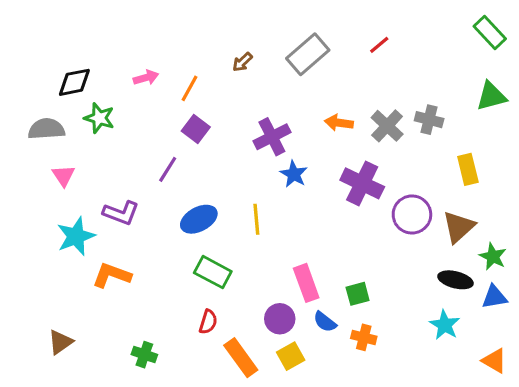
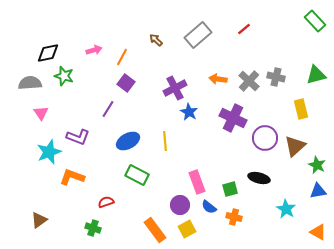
brown arrow: (242, 62) -> (156, 40), turned 88
green triangle: (491, 96) -> (316, 75), moved
black ellipse: (456, 280) -> (259, 178), moved
red semicircle: (208, 322) -> (106, 202), moved, turned -126

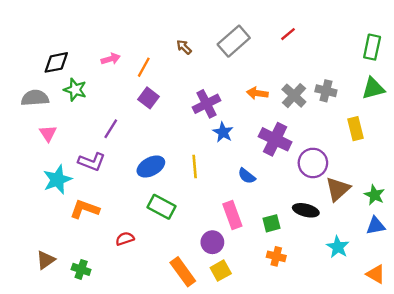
green rectangle: (315, 21) -> (372, 47), moved, turned 55
purple line: (108, 109) -> (111, 129), moved
brown triangle: (295, 146) -> (338, 189), moved
blue semicircle: (209, 207) -> (247, 176), moved
green cross: (93, 228) -> (81, 269), moved

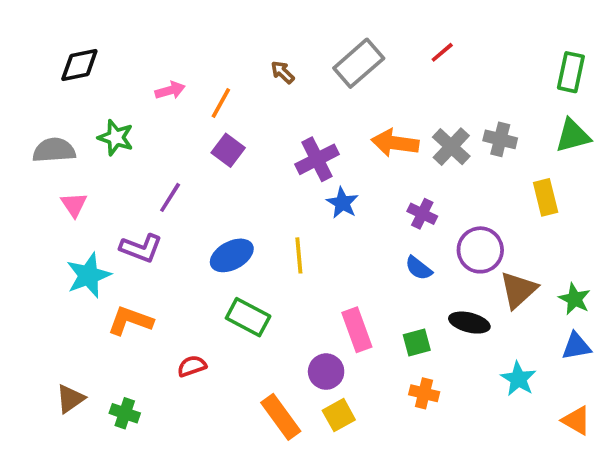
black diamond: (56, 62) -> (79, 65), moved
orange arrow: (257, 93) -> (395, 143), size x1.4
purple cross: (275, 139) -> (422, 214), size x0.6
blue semicircle: (247, 176) -> (419, 268), moved

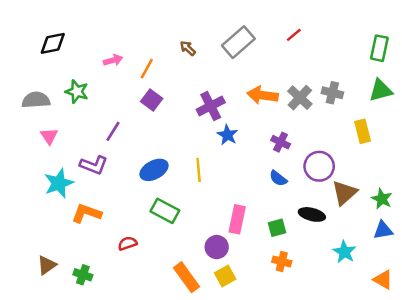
pink rectangle: (357, 330) -> (237, 219), turned 32

